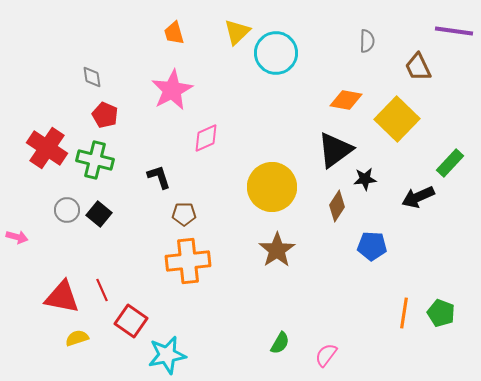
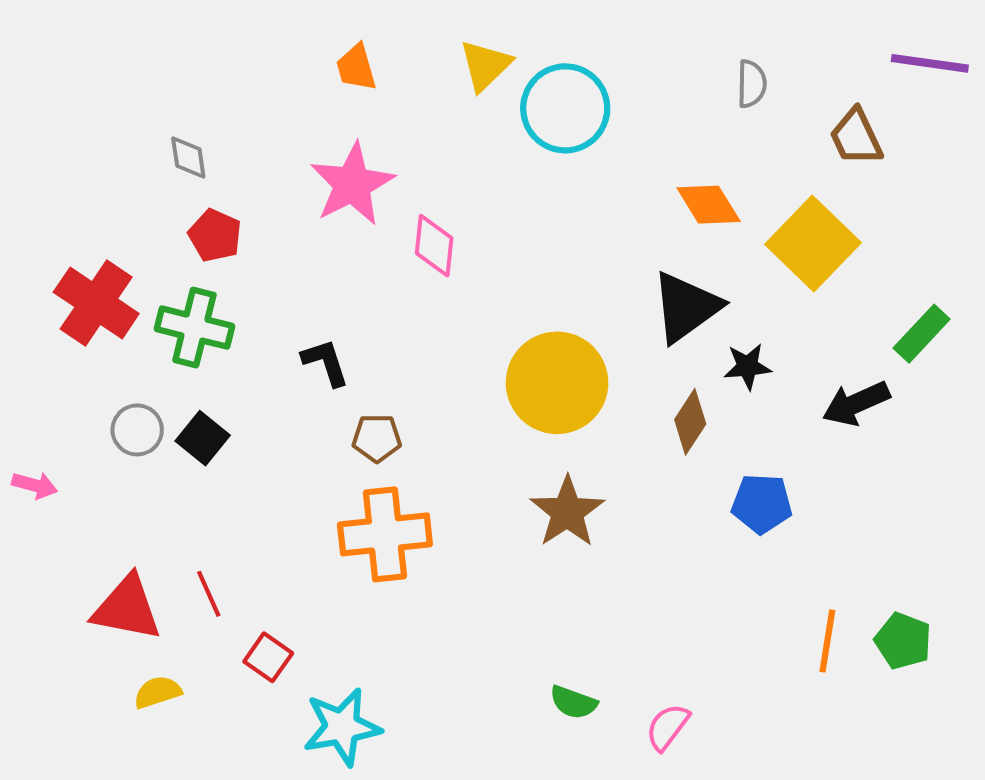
orange diamond: (346, 100) -> (709, 205), turned 48
pink diamond: (206, 138) -> (434, 246), moved, turned -60
red square: (131, 321) -> (268, 657), size x0.7
green semicircle: (280, 343) -> (573, 702), turned 80

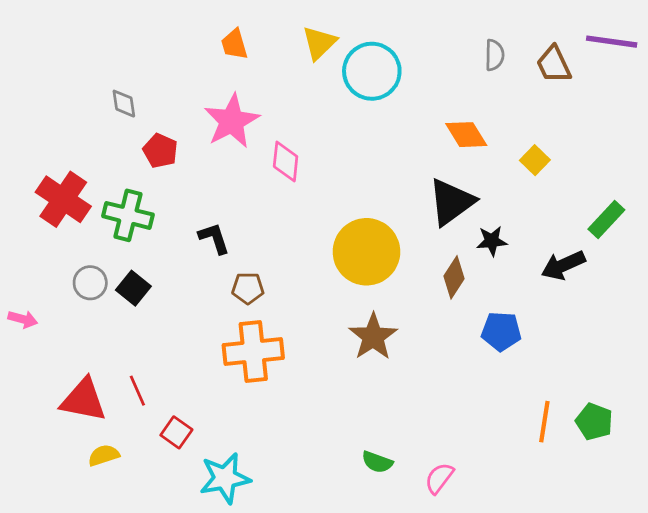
brown trapezoid: (856, 137) -> (554, 64), moved
red pentagon: (215, 235) -> (160, 151), moved
yellow square: (813, 244) -> (535, 160), size x0.5

